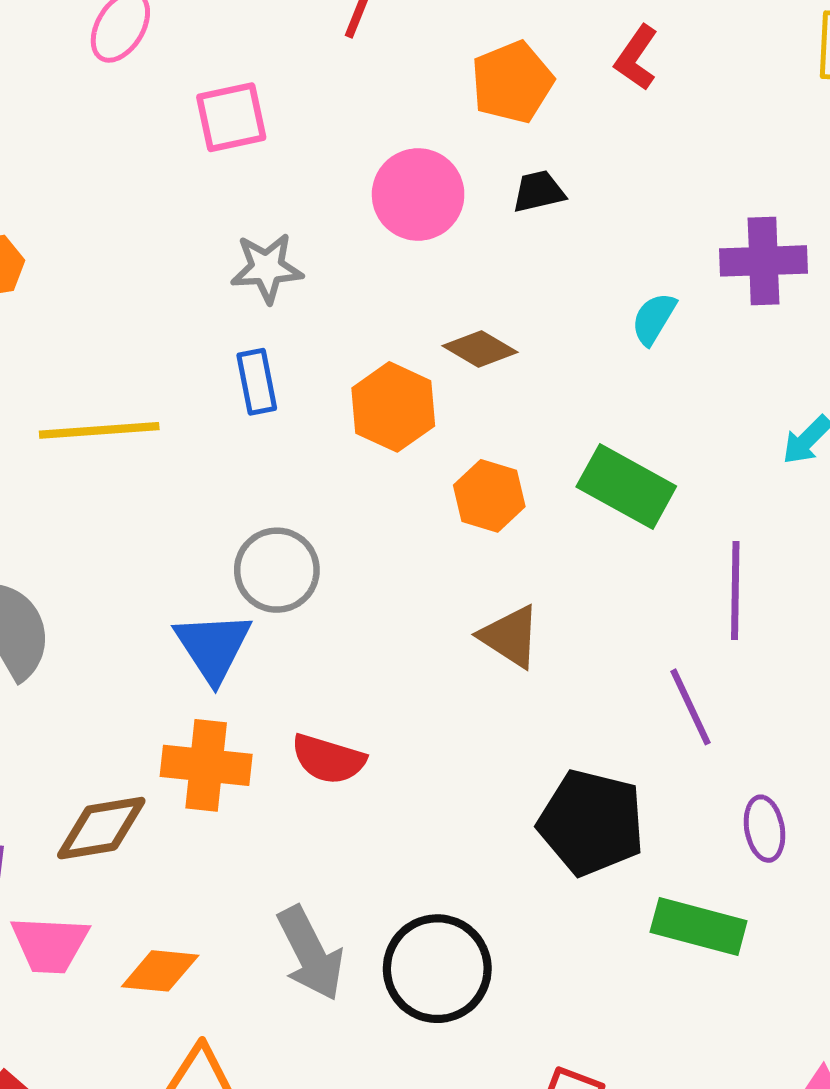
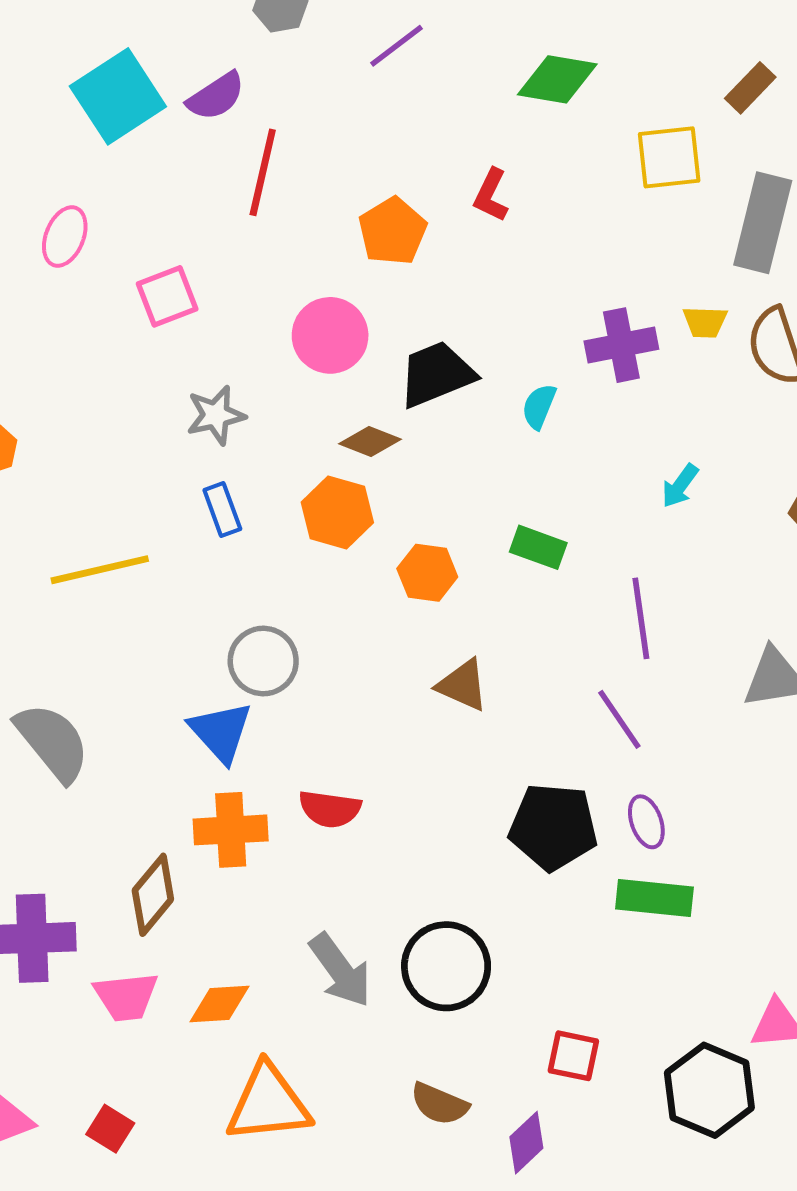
black trapezoid: (539, 191) -> (436, 374), moved, size x1.8
brown diamond: (480, 349) -> (370, 442), moved
green rectangle: (626, 487) -> (538, 547), size x0.7
brown diamond: (101, 828) -> (153, 895), turned -32
purple ellipse: (764, 829) -> (646, 822), moved

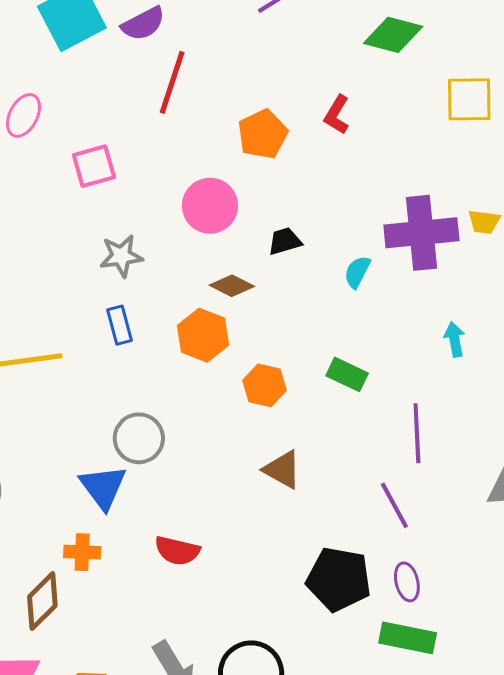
purple cross: (621, 345) -> (421, 233), size x1.4
black trapezoid: (436, 374) -> (285, 241), size x0.6
cyan arrow: (680, 486) -> (455, 339), turned 128
orange cross: (231, 830) -> (82, 552), moved, size x0.7

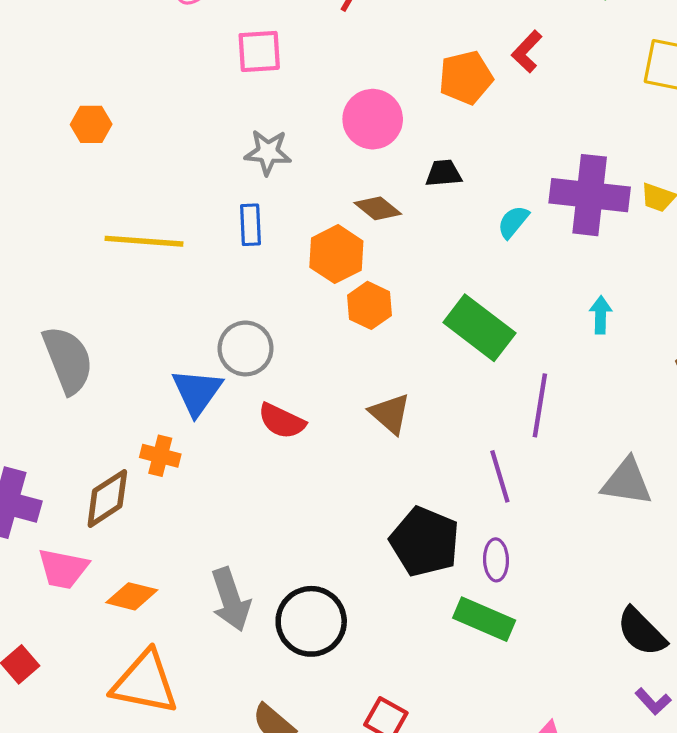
orange pentagon: (263, 134) -> (466, 78), moved
green rectangle: (347, 374) -> (479, 328), size x1.6
orange hexagon: (264, 385) -> (369, 305), moved
red semicircle: (177, 551) -> (282, 421), moved

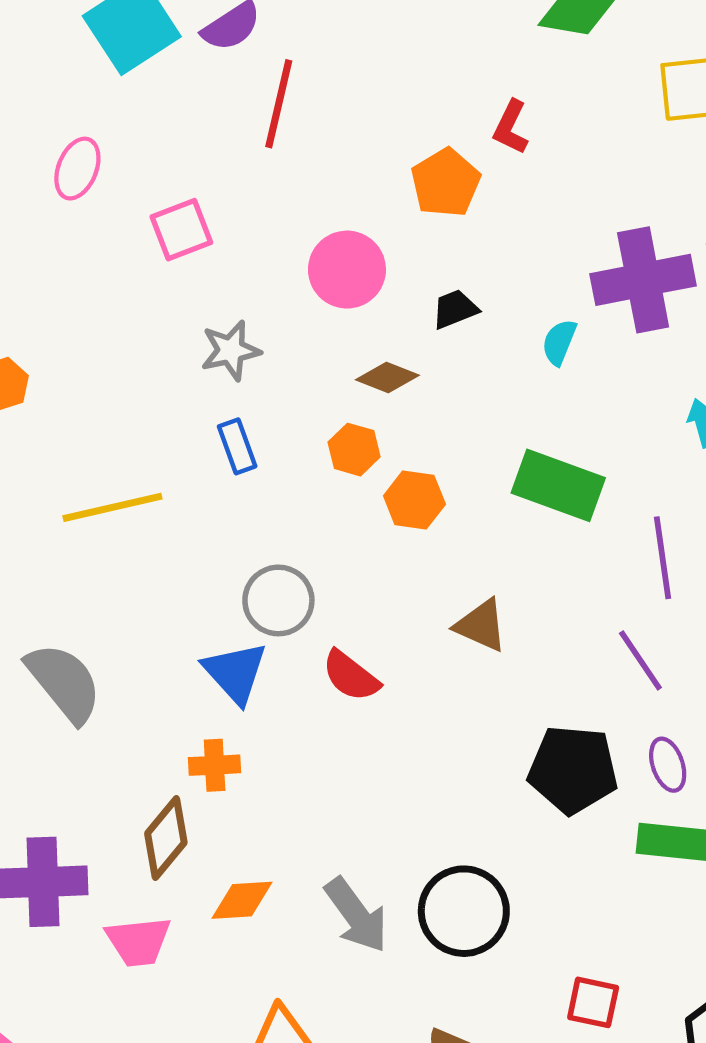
orange hexagon: (336, 254) -> (354, 450), size x0.7
red semicircle: (282, 421) -> (351, 676), turned 30
orange diamond: (132, 596) -> (242, 900), moved

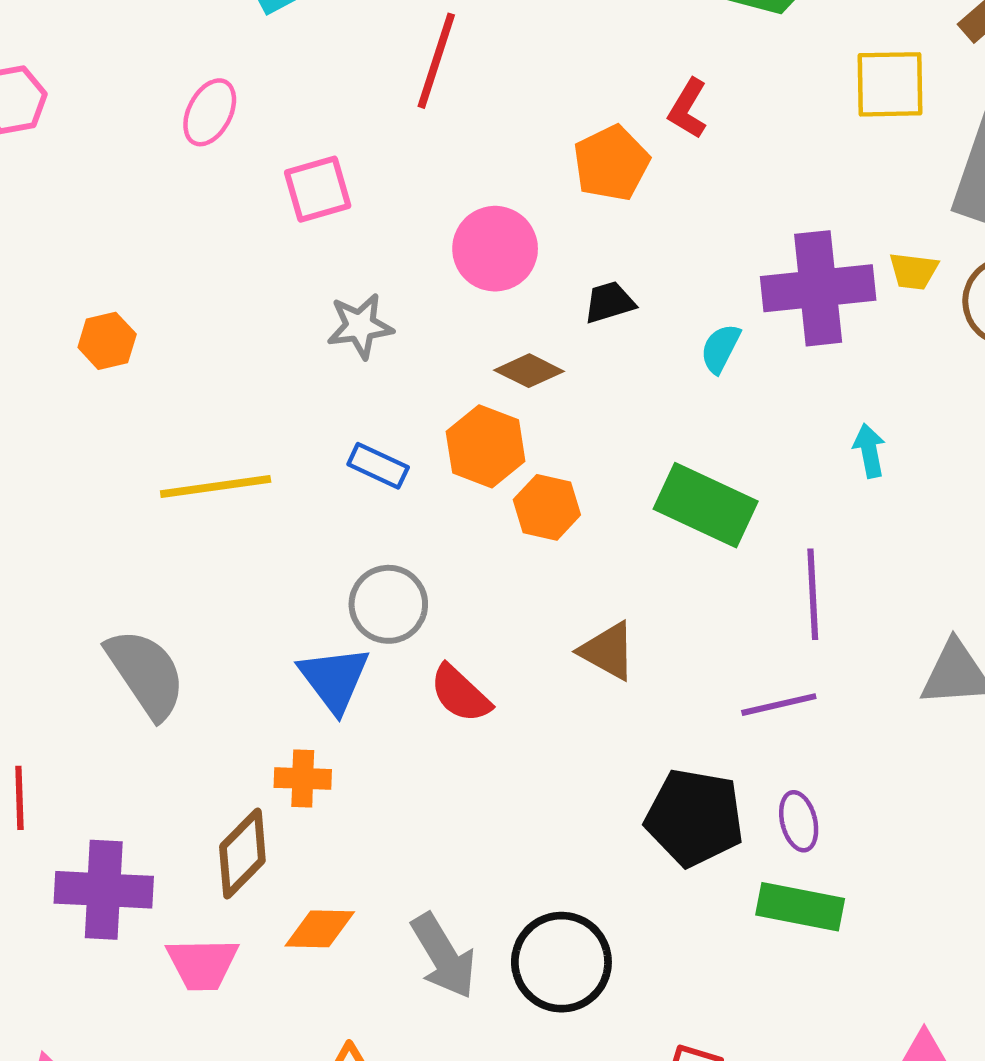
blue rectangle: (237, 446) -> (378, 466), moved, turned -50
orange hexagon: (354, 450) -> (486, 446), size x1.4
purple line: (640, 660) -> (779, 705), turned -74

